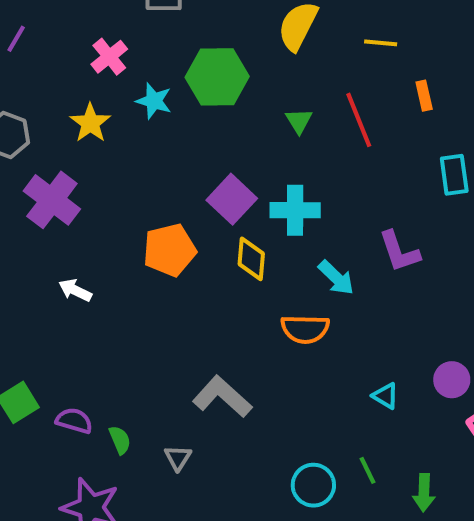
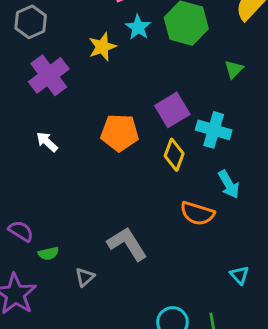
yellow star: (90, 123) -> (102, 47), moved
green semicircle: (120, 440) -> (48, 253), turned 84

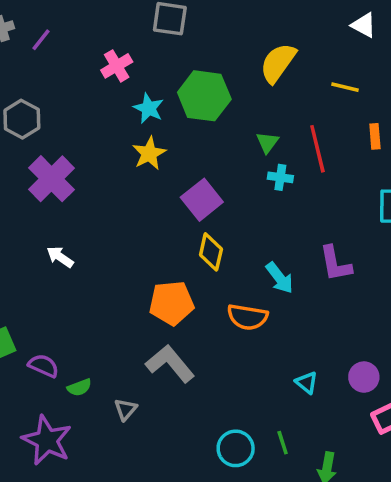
yellow star: (102, 47) -> (149, 153), moved
cyan cross: (214, 130) -> (280, 177), moved, size x0.6
orange pentagon: (120, 133) -> (172, 303), moved

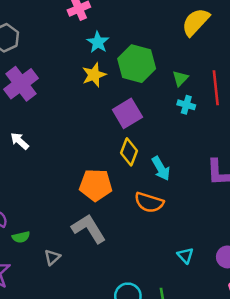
green hexagon: (204, 96) -> (137, 64), moved
cyan arrow: (280, 278) -> (161, 168), moved

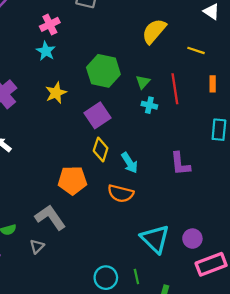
cyan star: (98, 42) -> (46, 51), moved
yellow star: (94, 75) -> (56, 93), moved
gray L-shape: (89, 229) -> (50, 217), moved
cyan triangle: (185, 255) -> (155, 239), size x2.0

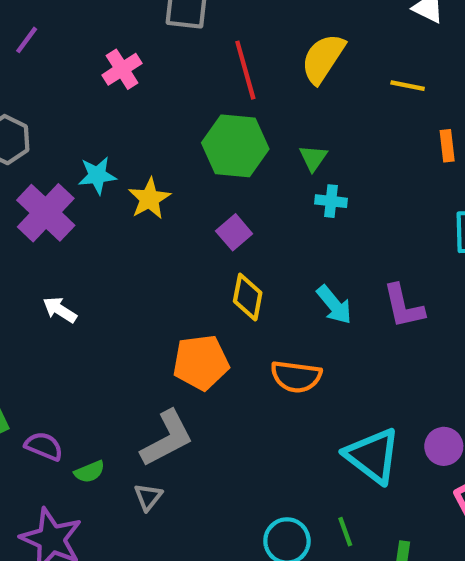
cyan star: (46, 51) -> (97, 175), moved, turned -30
red line: (175, 89) -> (245, 70), moved
purple square: (97, 115) -> (234, 232), size x0.7
cyan arrow: (130, 163) -> (334, 305), moved
gray L-shape: (50, 217) -> (167, 438), turned 104

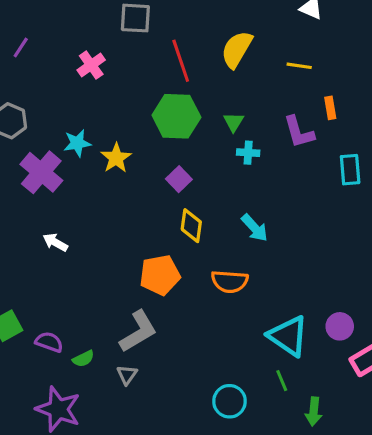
purple L-shape: (403, 306) -> (299, 132), moved
green line: (345, 532) -> (282, 381), moved

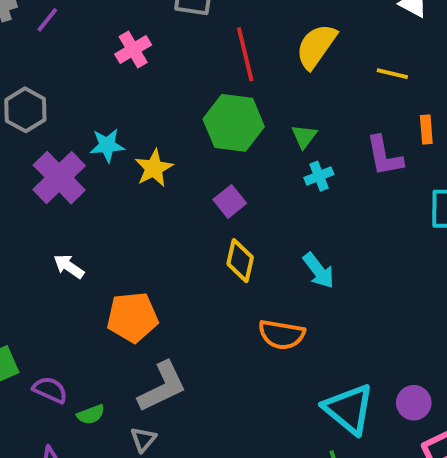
cyan cross: (248, 153) -> (319, 176), turned -30
orange pentagon: (160, 275) -> (132, 317), moved

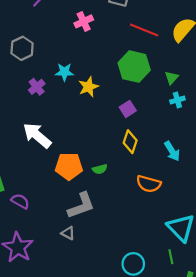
red line: (245, 54) -> (144, 30), turned -60
purple cross: (59, 178) -> (37, 87), size x0.6
white arrow: (69, 266) -> (37, 135), size x1.8
green semicircle: (91, 415) -> (100, 169), moved
gray triangle: (143, 439) -> (68, 233), turned -48

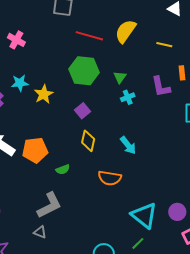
pink cross: (84, 21) -> (16, 40), moved, turned -30
orange pentagon: (69, 166) -> (35, 150), moved
green line: (171, 257) -> (138, 243), turned 64

